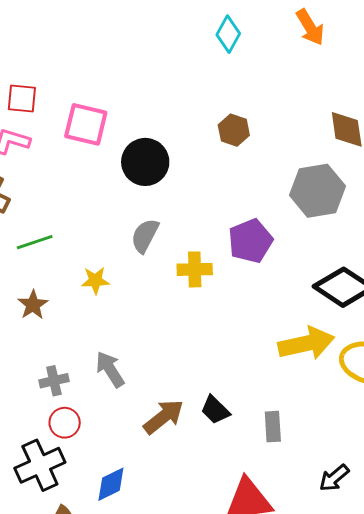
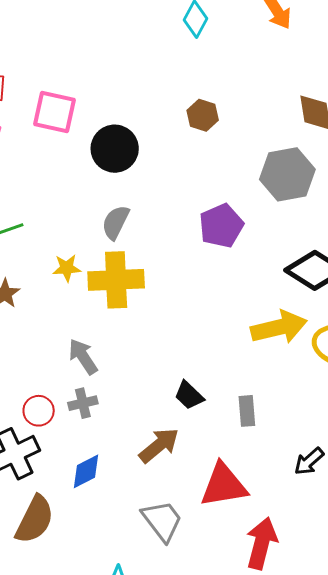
yellow cross: (195, 269) -> (116, 280), moved, size x1.6
gray cross: (54, 381) -> (83, 403), moved
brown arrow: (164, 417) -> (159, 445), moved

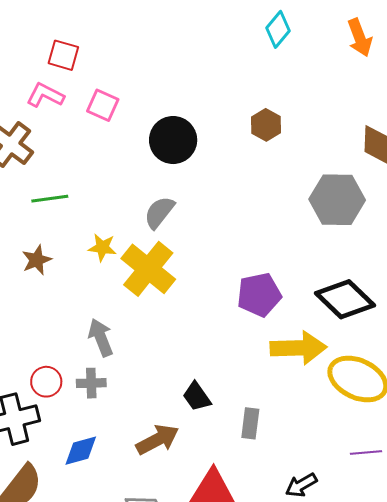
pink square: (55, 112) -> (103, 105), moved, size x0.7
purple pentagon: (221, 226) -> (259, 295), moved
yellow cross: (116, 280) -> (148, 269), turned 30

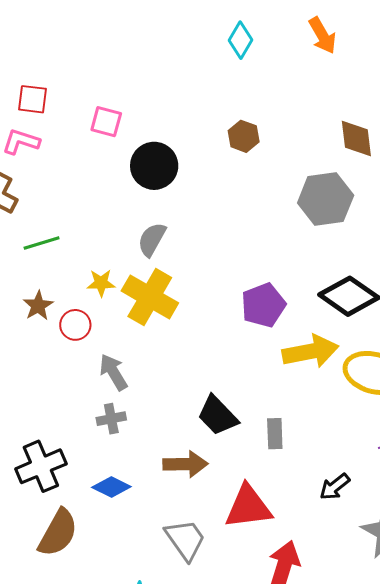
pink square: (103, 105) -> (106, 122), moved
red circle: (46, 382) -> (75, 325), moved
black trapezoid: (197, 397) -> (218, 416), size x1.4
brown arrow: (157, 440) -> (185, 464), turned 36
blue diamond: (81, 451) -> (111, 487), turned 51

